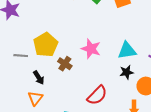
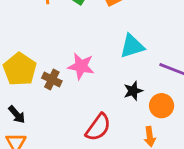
cyan triangle: (127, 51) -> (132, 46), moved
brown cross: (65, 64) -> (52, 80), moved

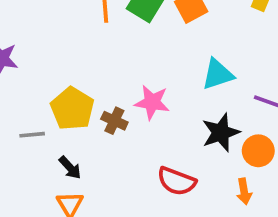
black star: (133, 91) -> (221, 132), size x1.5
red semicircle: (98, 127) -> (177, 181), turned 76

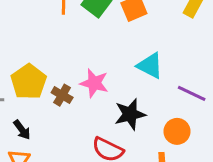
cyan triangle: (218, 74) -> (150, 66), turned 40
black star: (221, 132) -> (130, 114), moved

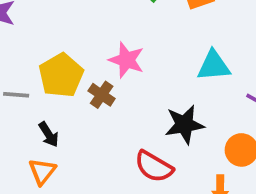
cyan triangle: (150, 66) -> (214, 66), turned -36
pink star: (94, 83) -> (126, 60), moved

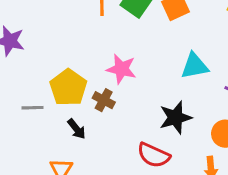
black arrow: (49, 134) -> (76, 129), moved

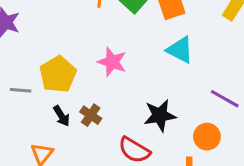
cyan triangle: (195, 66) -> (180, 50), moved, turned 32
brown cross: (104, 100) -> (91, 115), moved

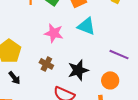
pink star: (112, 62) -> (54, 33), moved
brown cross: (91, 115) -> (46, 64), moved

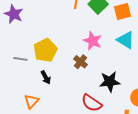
brown cross: (46, 64) -> (80, 62), moved

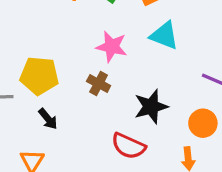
yellow pentagon: (45, 50) -> (39, 76), turned -30

